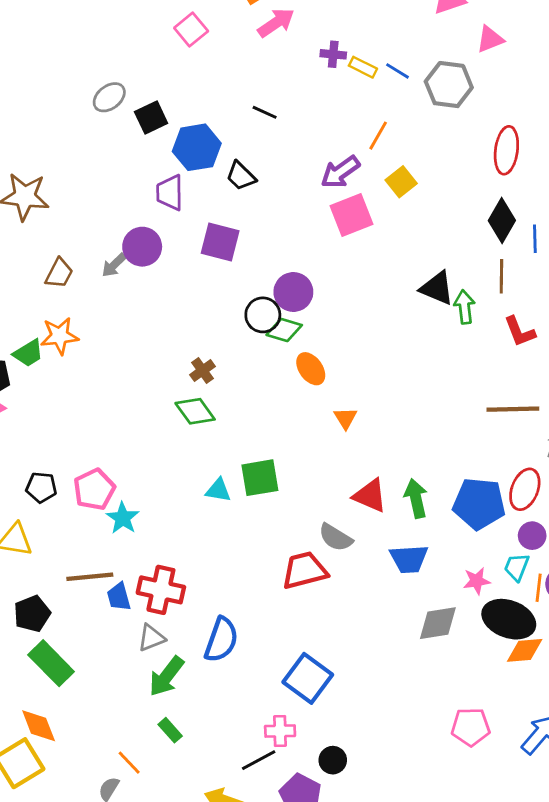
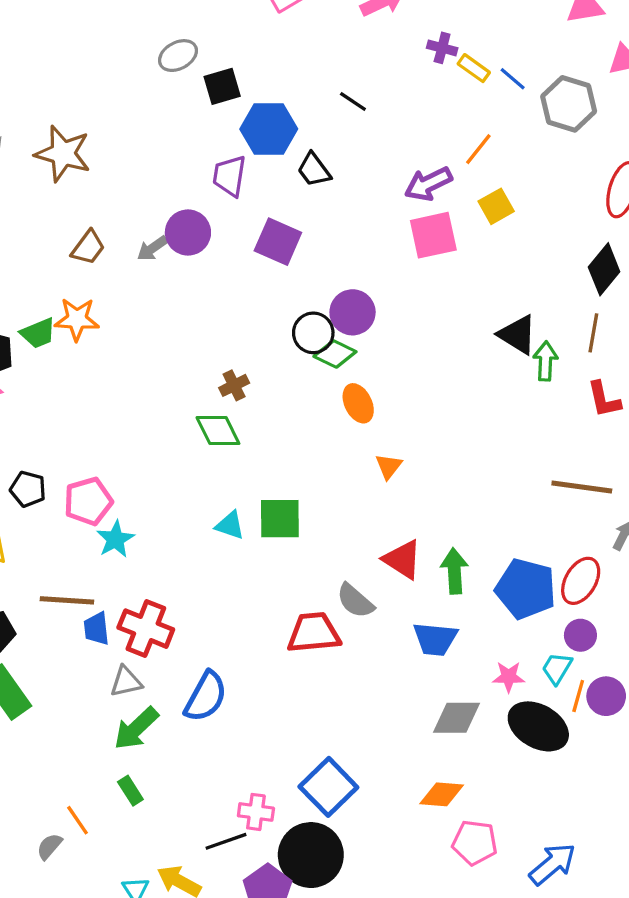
orange diamond: (525, 650) -> (442, 794), moved
blue square: (308, 678) -> (328, 787), moved
black circle: (333, 760) -> (311, 855), size x2.0

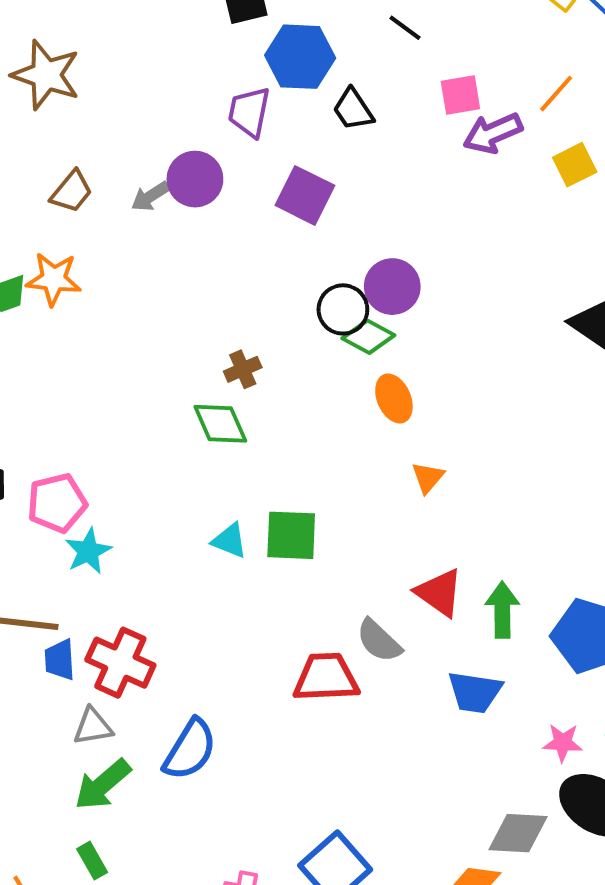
pink square: (433, 235) -> (460, 95), moved, size x0.7
gray diamond: (456, 718) -> (518, 833), moved

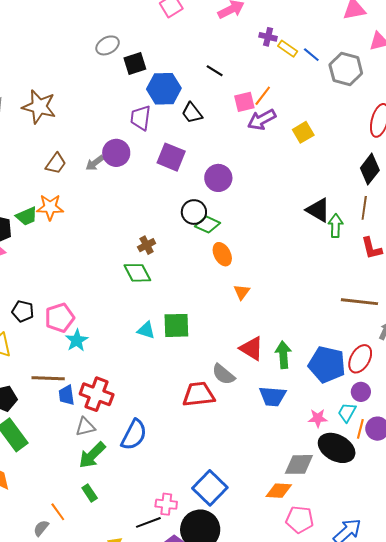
orange line: (556, 94) -> (263, 96), moved
purple circle: (392, 287) -> (218, 178), moved

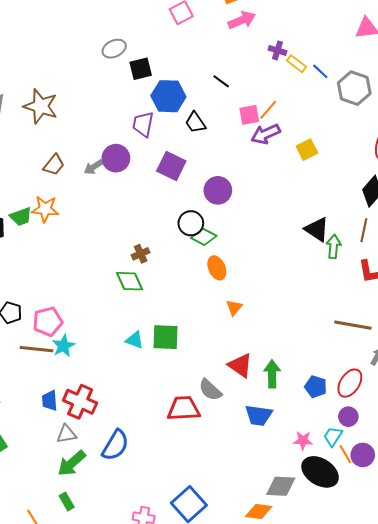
blue pentagon: (327, 364) -> (316, 387), size x0.6
brown line: (48, 378) -> (37, 349), moved
orange line: (360, 429) -> (345, 454), turned -48

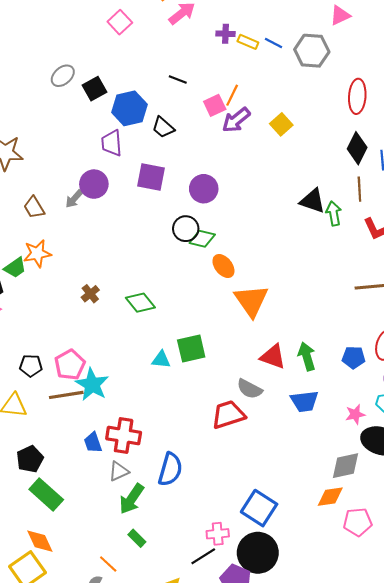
brown trapezoid: (54, 165) -> (34, 207), turned 125
brown cross: (141, 254) -> (90, 294), moved
orange triangle: (234, 308) -> (251, 301), size x2.0
cyan star: (63, 346) -> (92, 384), size x1.4

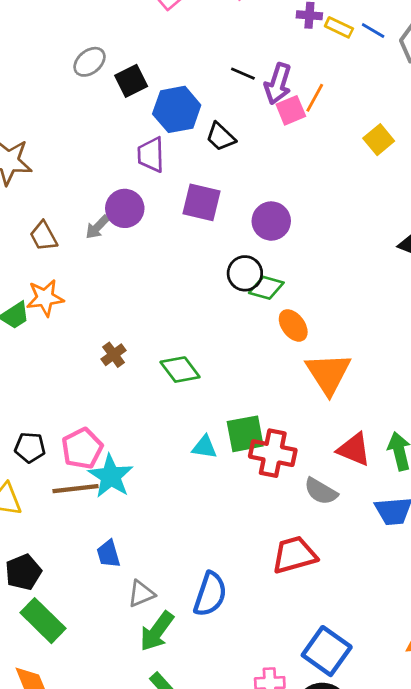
purple arrow: (236, 120) -> (278, 84), moved, turned -36
red trapezoid: (228, 415) -> (294, 555), moved
red cross: (124, 436) -> (273, 453), moved

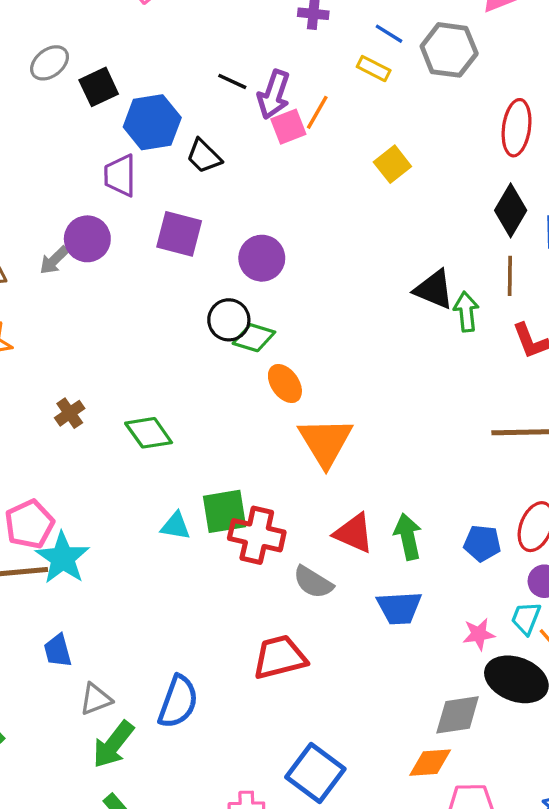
yellow rectangle: (339, 27) -> (374, 69), moved

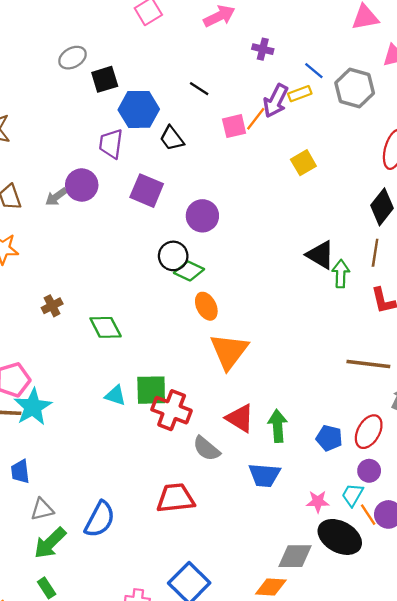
yellow rectangle: (374, 69) -> (300, 94), turned -55
purple arrow: (274, 94) -> (276, 101), moved

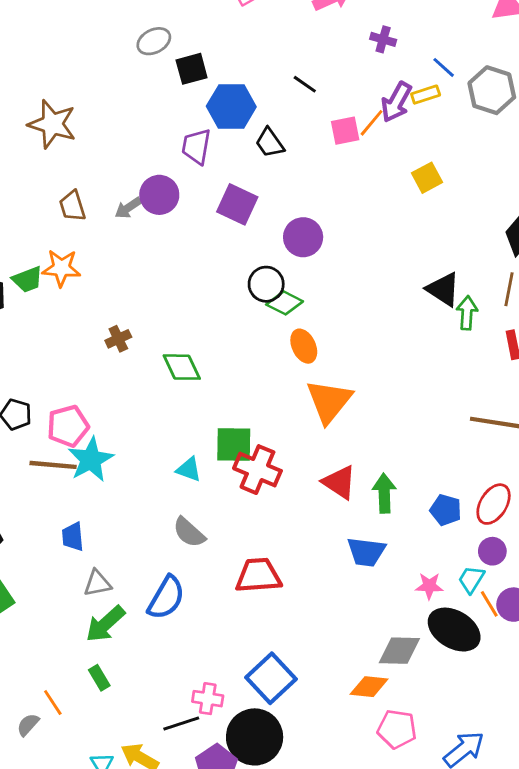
cyan triangle: (115, 395) -> (189, 469), moved
gray semicircle: (206, 449) -> (189, 532), moved

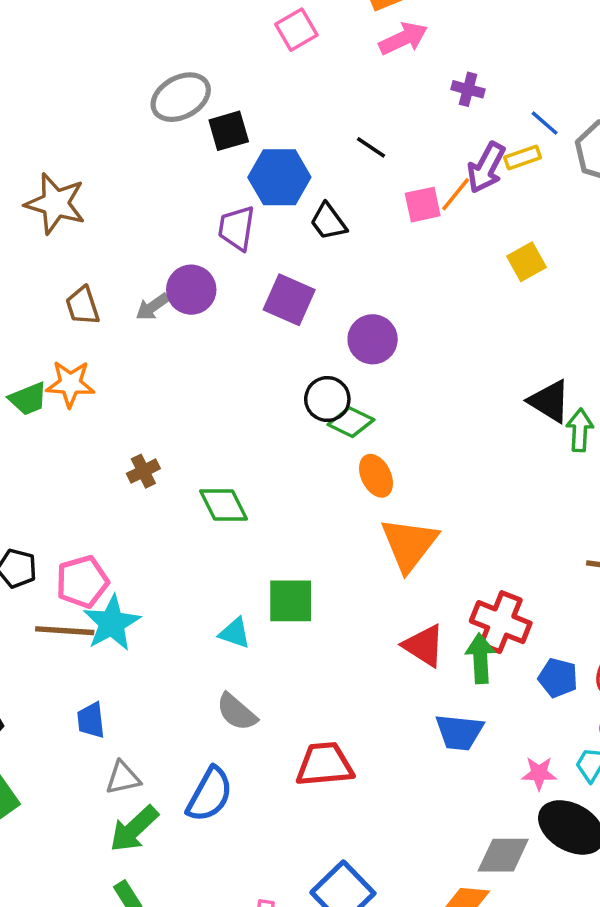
gray ellipse: (154, 41) -> (181, 97), size x1.4
red cross: (257, 470) -> (501, 622), moved

